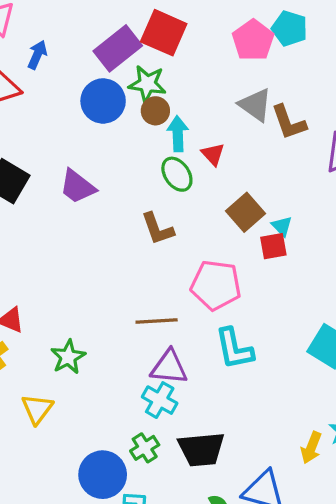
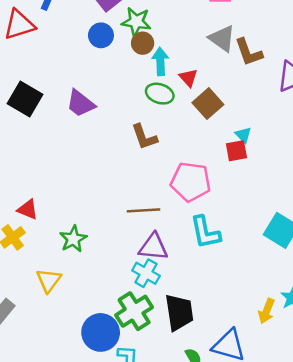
blue circle: (103, 101) -> (101, 35), size x0.7
green ellipse: (177, 174) -> (160, 94), turned -36
brown square: (246, 212) -> (208, 104), moved
green cross: (145, 448) -> (134, 311), size x1.6
black trapezoid: (201, 449) -> (179, 312), turned -93

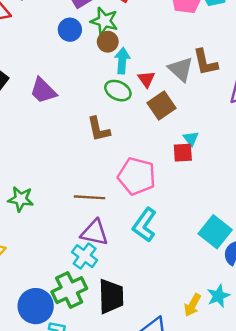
gray triangle: (222, 38) -> (181, 69), moved
cyan L-shape: (205, 232) -> (144, 225), turned 40
green star: (73, 239) -> (21, 199), moved, turned 30

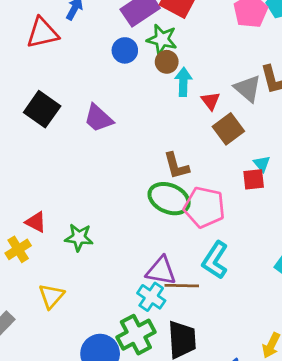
green ellipse: (118, 91) -> (169, 199), moved, size x1.4
brown L-shape: (99, 129) -> (176, 166), moved
brown line: (89, 197) -> (182, 286), moved

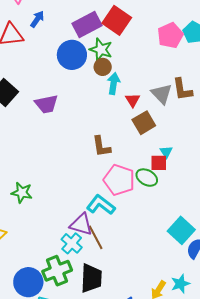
blue circle: (125, 50) -> (72, 55), size x1.5
purple trapezoid: (98, 118) -> (46, 104), turned -60
green ellipse: (169, 199) -> (147, 178), moved, size x0.7
cyan L-shape: (215, 260) -> (101, 205), moved, turned 88
brown line: (182, 286) -> (96, 237), turned 55

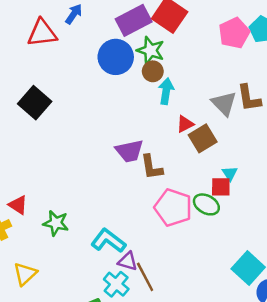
red triangle: (133, 100) -> (185, 124), moved, turned 35
purple trapezoid: (46, 104) -> (129, 151), moved
cyan L-shape: (101, 205) -> (108, 241), moved
purple triangle: (81, 224) -> (128, 261), size x0.7

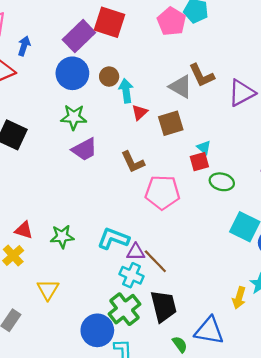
green star: (151, 50) -> (74, 117), moved
red triangle: (185, 124) -> (140, 112), moved
brown square: (203, 138) -> (171, 123), turned 30
purple trapezoid: (129, 151) -> (84, 149), moved
green ellipse: (206, 204) -> (222, 182), moved

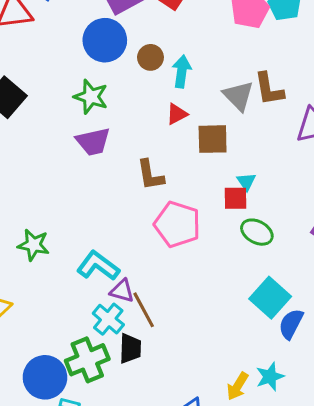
cyan arrow: (126, 91) -> (182, 71), moved
black trapezoid: (164, 306) -> (130, 348), moved, size x0.7

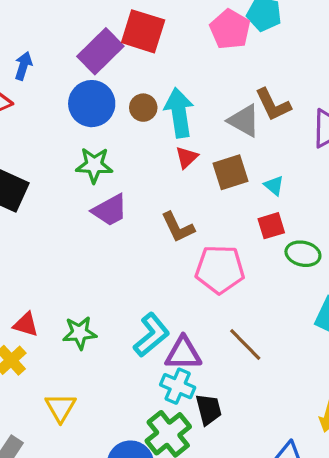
cyan arrow: (182, 71) -> (179, 113), size x1.4
cyan triangle: (246, 182) -> (274, 186), moved
cyan L-shape: (98, 266) -> (152, 335), turned 120
purple triangle: (122, 291) -> (183, 353), size x1.4
brown line: (144, 310) -> (245, 344), moved

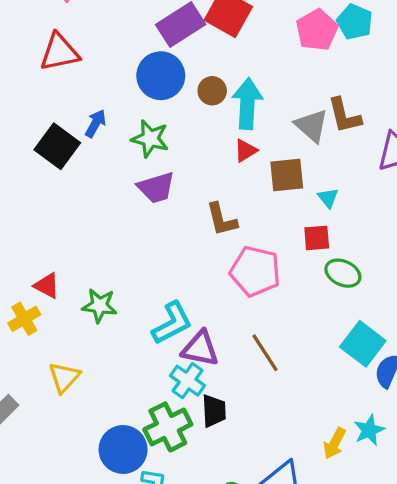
blue arrow: (23, 66) -> (95, 123), moved

